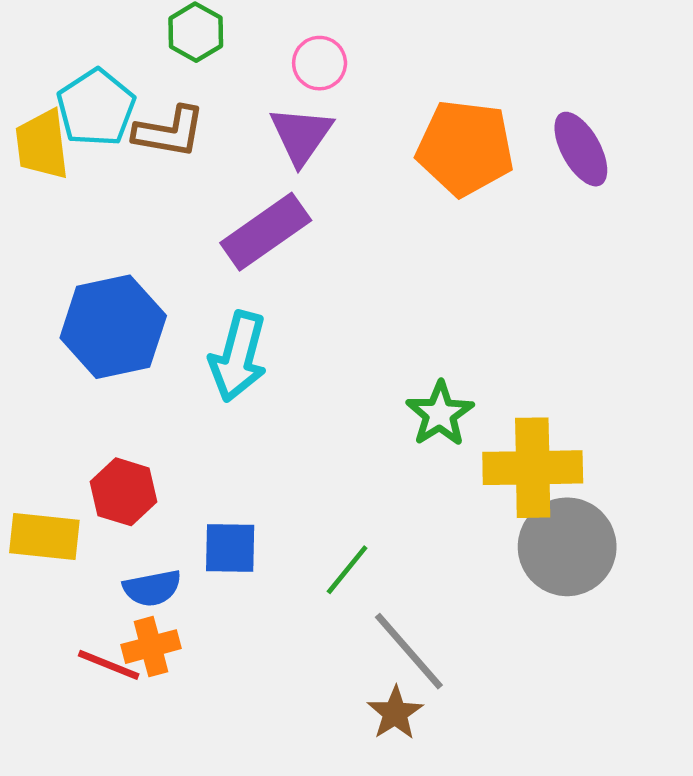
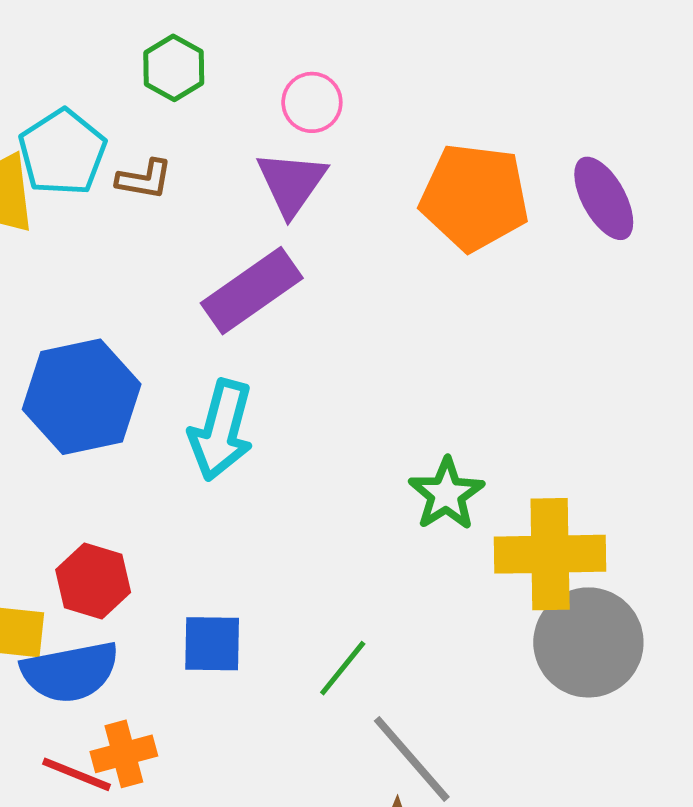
brown L-shape: (169, 132) -> (144, 179), size x0.7
blue semicircle: (152, 588) -> (70, 672), moved, size x1.5

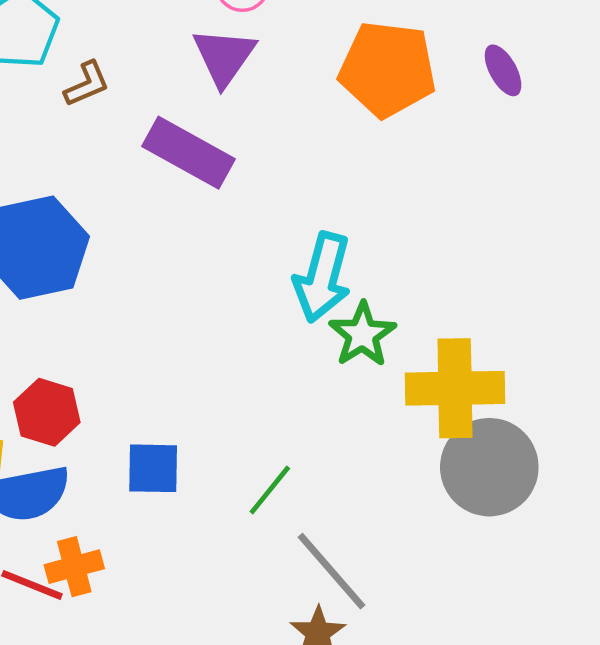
brown L-shape: (144, 179) -> (87, 84), moved, turned -33
purple ellipse: (604, 198) -> (503, 70), size x0.7
purple rectangle: (252, 291) -> (189, 153), turned 64
cyan arrow: (221, 430) -> (322, 277), moved

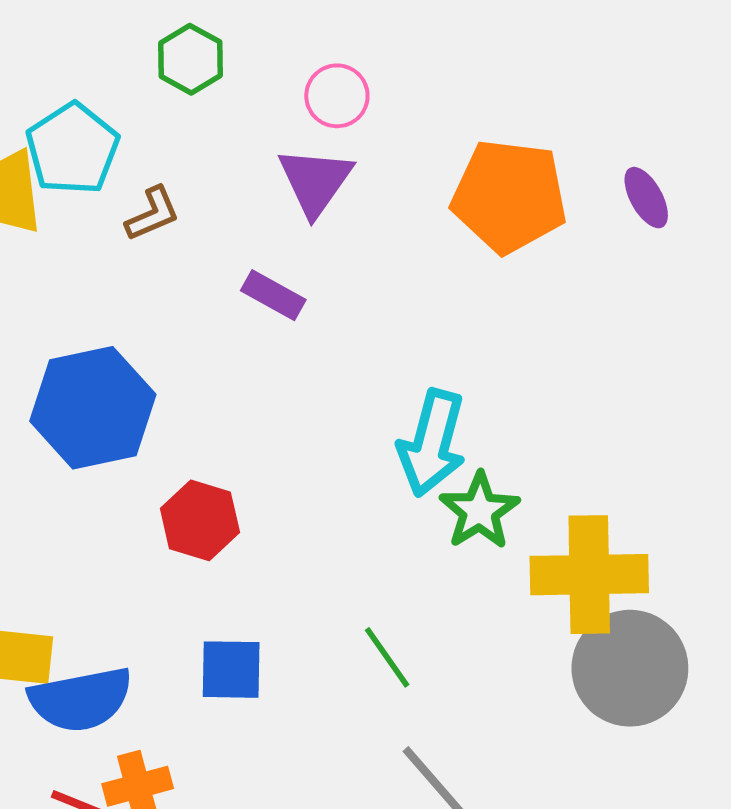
purple rectangle: (189, 153) -> (273, 295), size x0.6
red hexagon: (47, 412) -> (200, 520), moved
green line: (270, 490) -> (387, 657), moved, turned -74

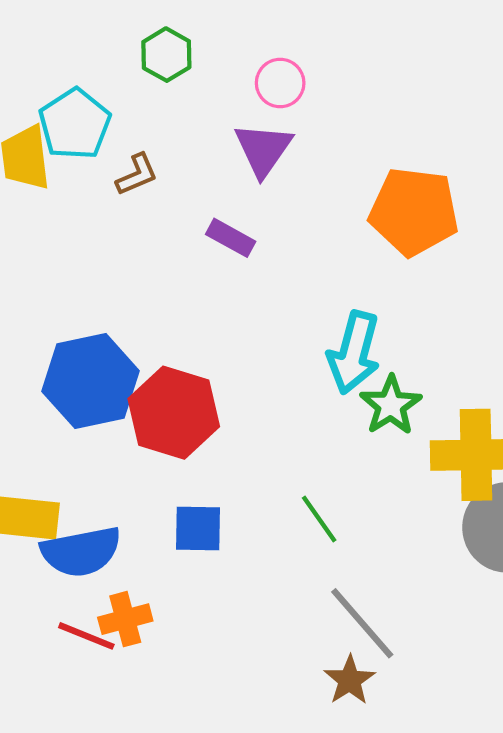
orange pentagon: (509, 196) -> (414, 211), moved
blue hexagon: (93, 408) -> (91, 381), moved
red hexagon: (200, 520) -> (174, 413), size x1.5

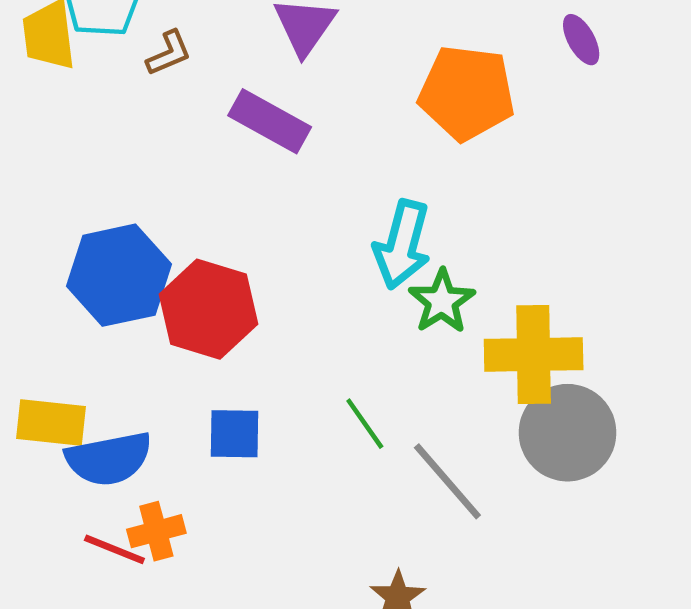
purple rectangle: (231, 238) -> (270, 121), size x1.5
gray line: (362, 623) -> (447, 481), moved

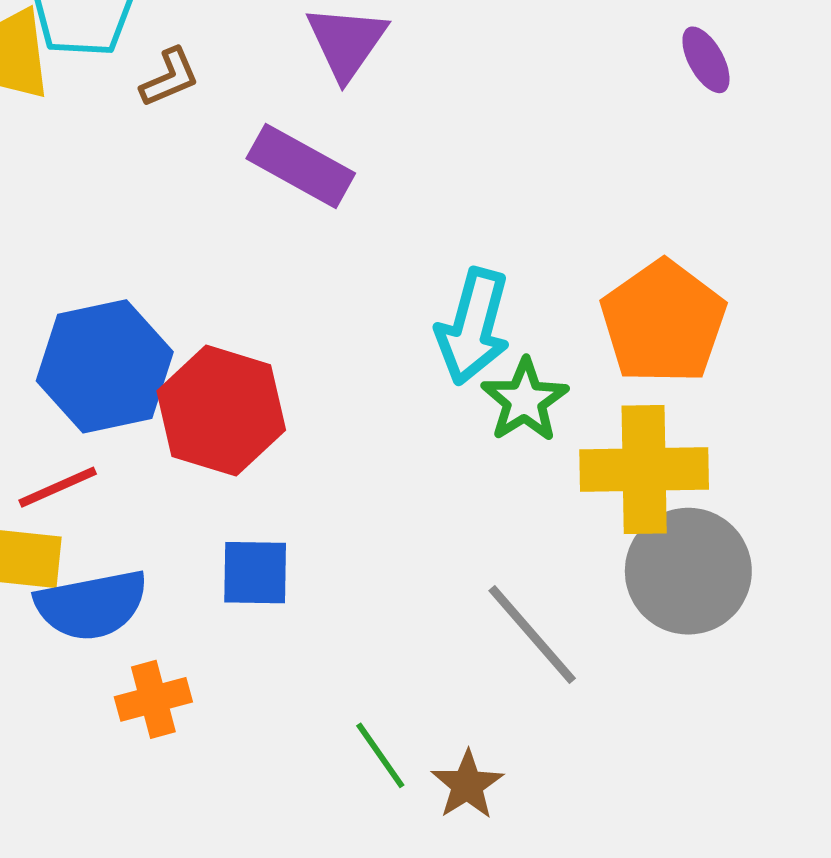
orange pentagon: (467, 93) -> (663, 322), moved, turned 30
green line: (365, 424) -> (380, 755), moved
red line: (114, 549) -> (58, 487), moved, turned -46

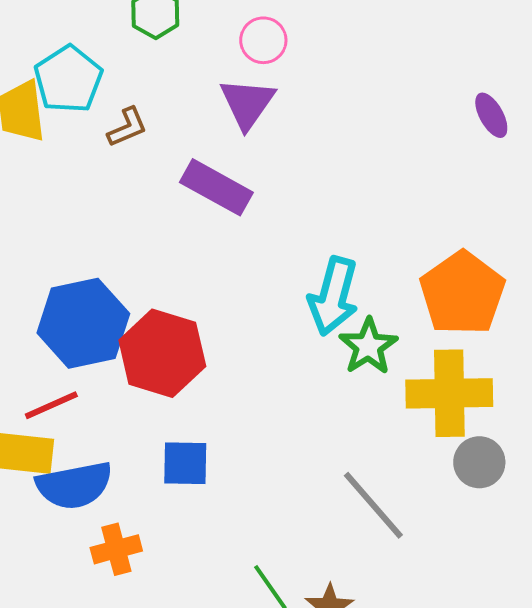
gray circle: (688, 571) -> (479, 462), size x0.6

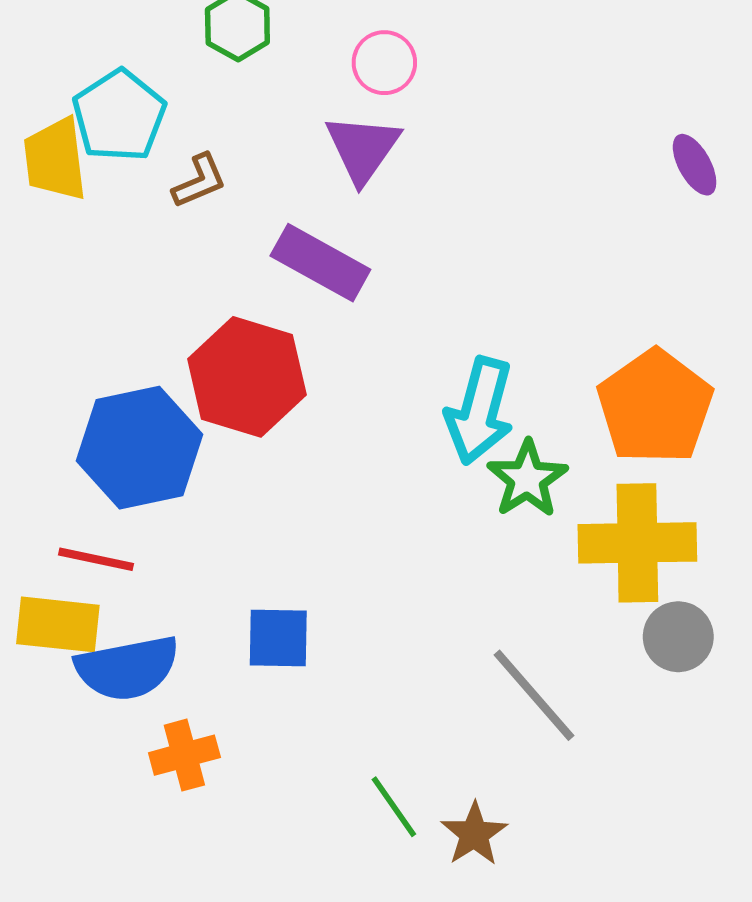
red hexagon: (162, 353) -> (247, 377), moved
red line: (51, 405) -> (96, 559), turned 36

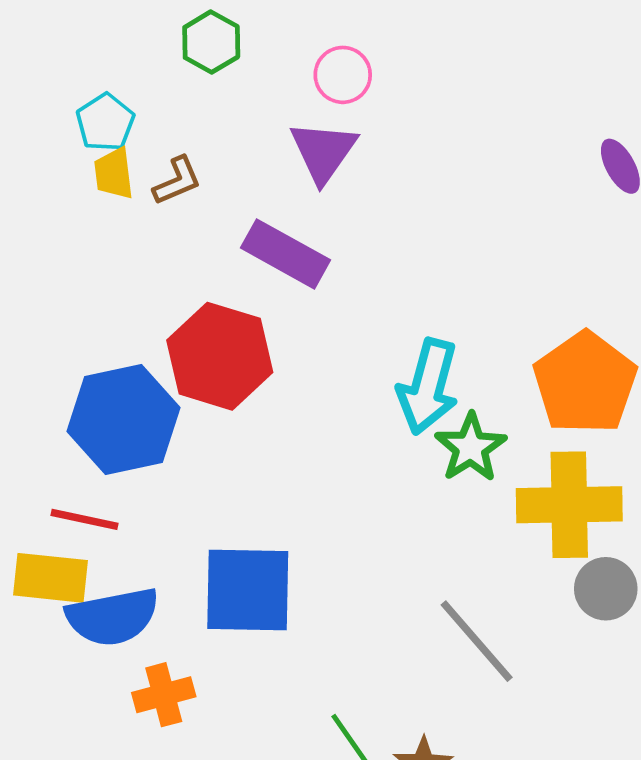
cyan pentagon: (119, 116) -> (105, 122), size x0.7
yellow trapezoid: (55, 159) -> (114, 174), moved, size x0.7
blue square: (278, 638) -> (248, 590), size x1.6

